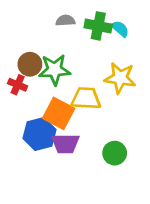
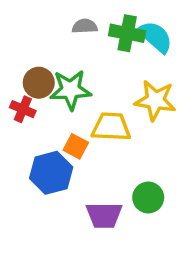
cyan semicircle: (120, 29) -> (155, 37), size x1.5
orange square: (59, 113) -> (76, 146), size x0.6
purple trapezoid: (65, 144) -> (104, 215), moved

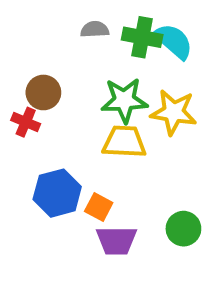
green star: (71, 90) -> (124, 100), moved
orange square: (76, 146) -> (99, 207), moved
green circle: (148, 198) -> (183, 229), moved

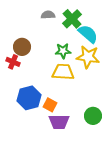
green cross: (142, 37) -> (72, 19), turned 36
cyan semicircle: (174, 41) -> (88, 34), moved
green star: (124, 100) -> (63, 51), size x0.7

